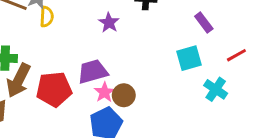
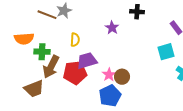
yellow semicircle: (47, 17) -> (75, 40), moved
purple trapezoid: (93, 72) -> (87, 61), moved

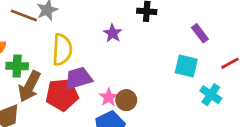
yellow semicircle: (75, 40) -> (62, 50), size x1.6
cyan square: (166, 52) -> (186, 66), turned 30

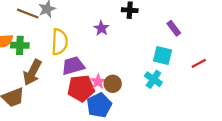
red line: (230, 63) -> (199, 63), moved
green cross: (17, 66) -> (20, 45), moved
red pentagon: (62, 95) -> (81, 88), moved
cyan cross: (211, 95) -> (153, 79), moved

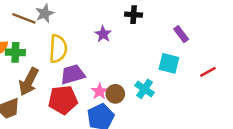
cyan cross: (153, 79) -> (145, 89), moved
red pentagon: (81, 88) -> (63, 100), moved

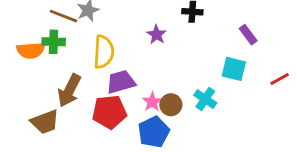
green cross: (15, 52) -> (54, 42), moved

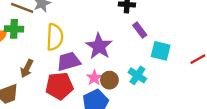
purple star: (157, 35) -> (99, 46), moved, size x1.6
purple rectangle: (248, 35) -> (140, 30), moved
brown arrow: (69, 90) -> (27, 68), size x0.7

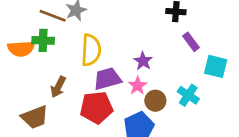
purple star: (99, 46) -> (143, 61), size x0.6
pink star: (94, 78) -> (138, 86), moved

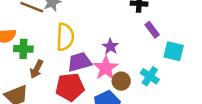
green cross: (43, 40) -> (23, 49), moved
pink star: (138, 86) -> (106, 68), size x1.5

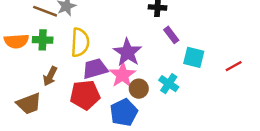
purple star: (110, 46) -> (128, 52), size x1.6
green cross: (23, 49) -> (43, 40), moved

